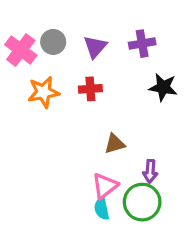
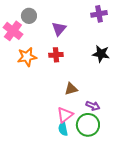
gray circle: (53, 42) -> (29, 16), moved
purple cross: (142, 44) -> (99, 14), moved
purple arrow: (150, 171) -> (93, 106), turned -72

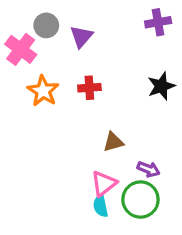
purple triangle: (59, 29) -> (81, 37), moved
black star: (101, 54) -> (161, 86), turned -30
orange star: (27, 57) -> (43, 91), turned -30

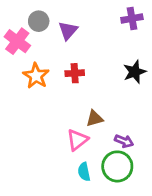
pink triangle: (104, 184) -> (77, 140), moved

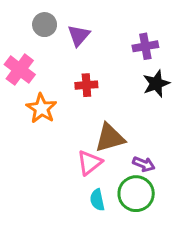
purple cross: (132, 18) -> (145, 46), moved
pink cross: (17, 41) -> (20, 70), moved
orange star: (36, 76) -> (41, 108), moved
brown triangle: (95, 118) -> (110, 138), size x1.5

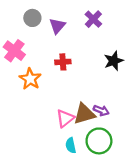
purple cross: (145, 46) -> (93, 19), moved, turned -36
brown triangle: (110, 138) -> (84, 114), moved
purple arrow: (144, 164) -> (101, 110), moved

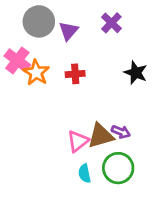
gray circle: (32, 18) -> (39, 21), size x1.5
black star: (114, 61) -> (136, 73), turned -30
orange star: (30, 79) -> (36, 73), moved

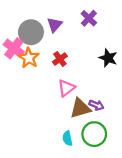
gray circle: (39, 21) -> (31, 32), moved
red cross: (75, 74) -> (60, 59), turned -32
pink triangle: (78, 141) -> (66, 88), moved

